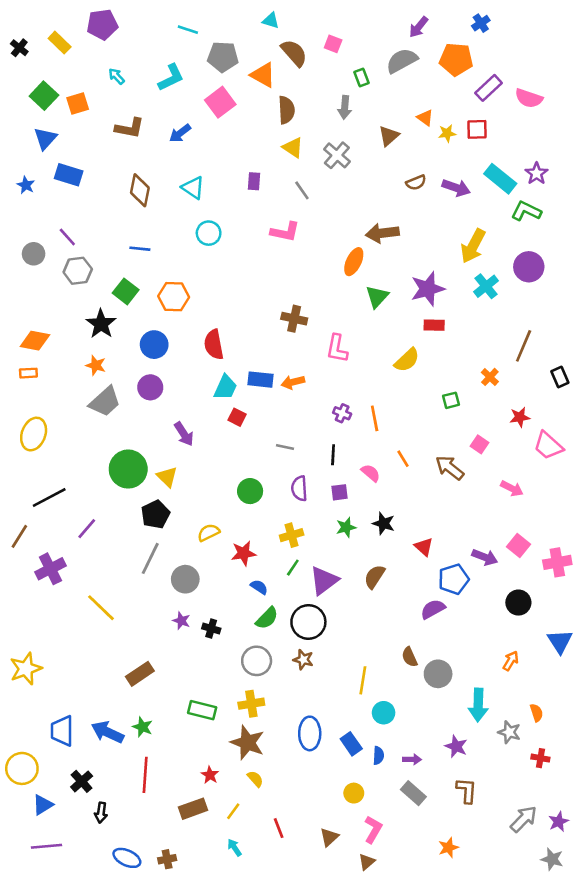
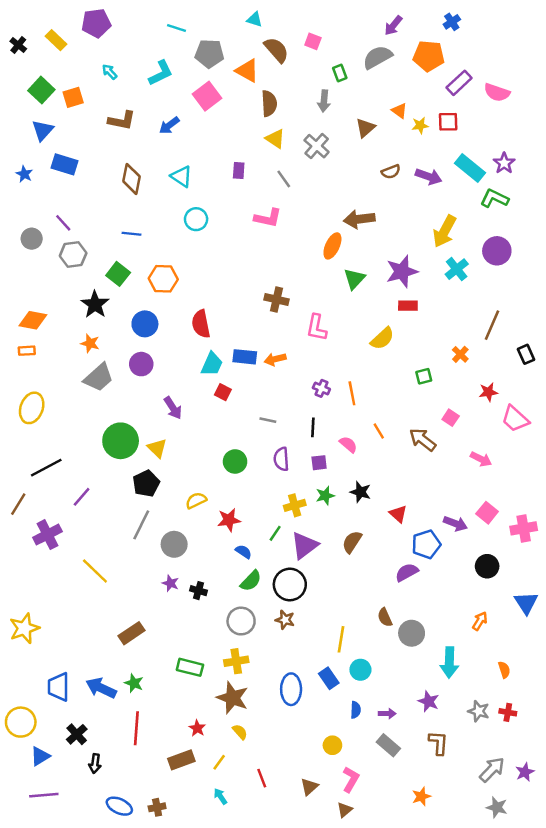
yellow cross: (292, 535) -> (295, 505), moved
gray star: (509, 732) -> (479, 711), moved
blue rectangle: (351, 744) -> (329, 678), moved
gray star: (552, 859) -> (497, 807), moved

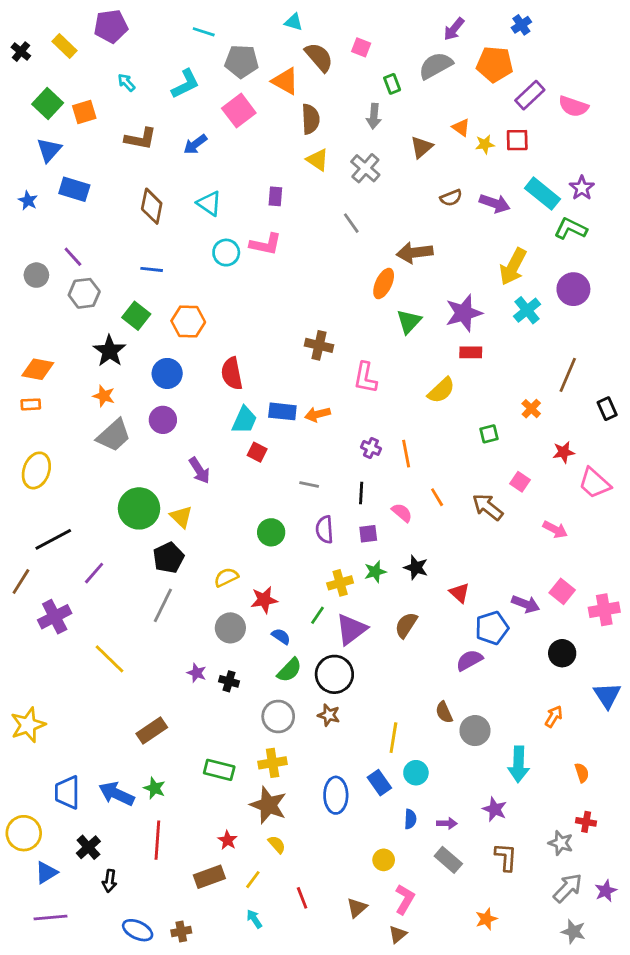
gray line: (284, 179) -> (351, 223), moved
pink L-shape: (268, 218) -> (266, 244), moved
gray circle: (174, 544) -> (230, 628), moved
gray star: (479, 711) -> (561, 843), moved

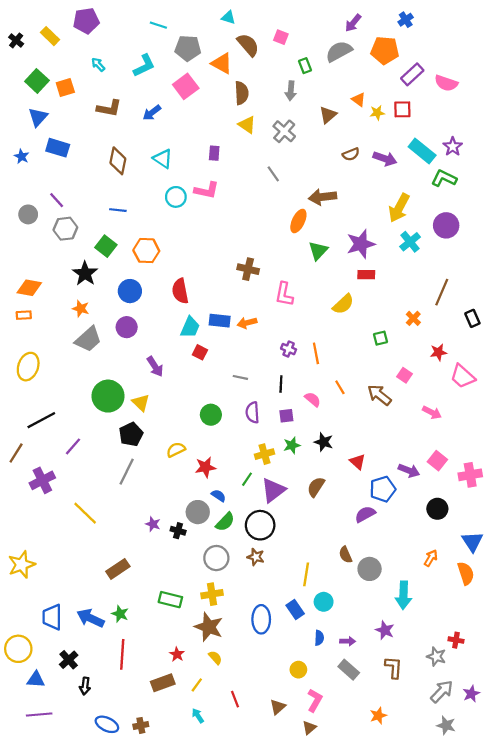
gray circle: (230, 628) -> (198, 512), moved
orange semicircle: (582, 773) -> (466, 573), moved, size x1.5
blue triangle: (46, 873) -> (36, 679), turned 36

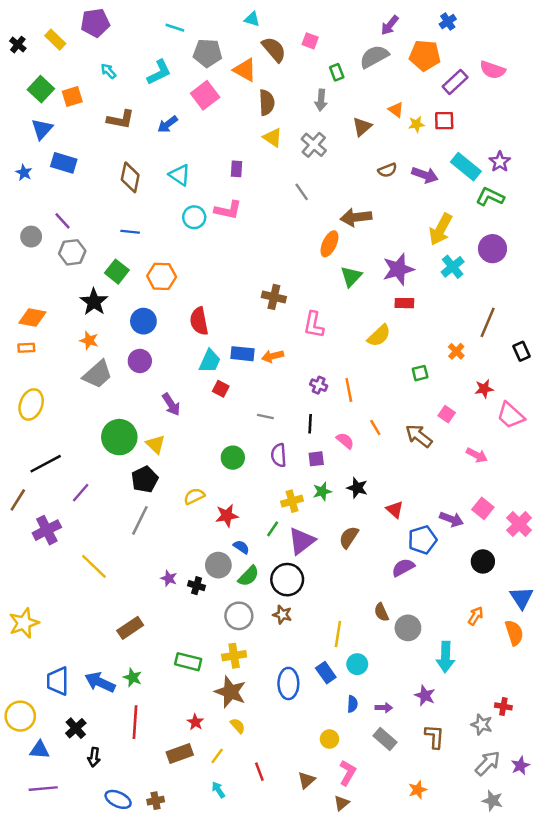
pink semicircle: (446, 83) -> (493, 70), moved
pink cross: (470, 475) -> (519, 524), turned -35

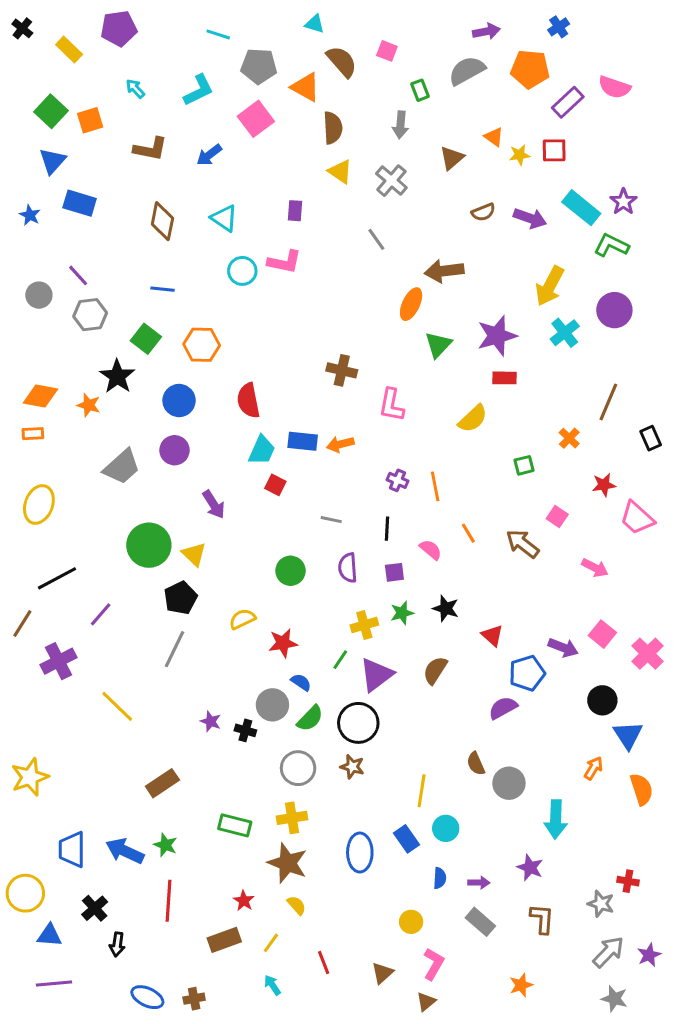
purple arrow: (390, 25) -> (486, 31), turned -140
black cross: (18, 45) -> (22, 28), moved
orange star: (89, 340) -> (89, 405), moved
blue triangle: (521, 598) -> (628, 735), moved

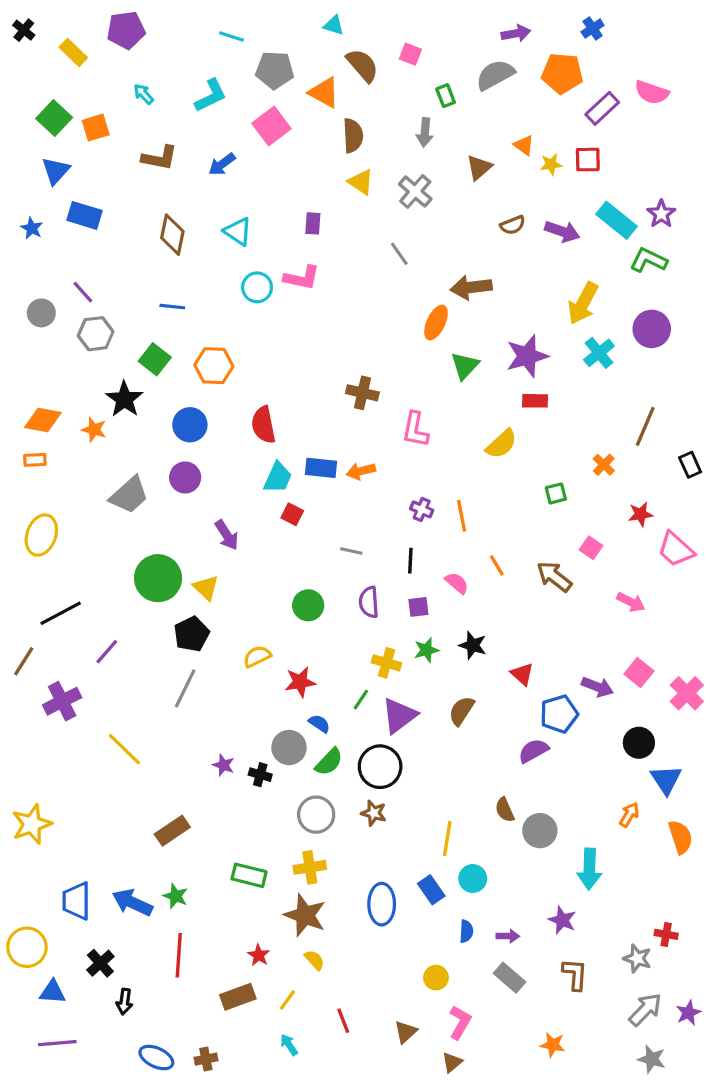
yellow cross: (364, 625) -> (386, 663), turned 32
orange star: (521, 985) -> (553, 1045), turned 30

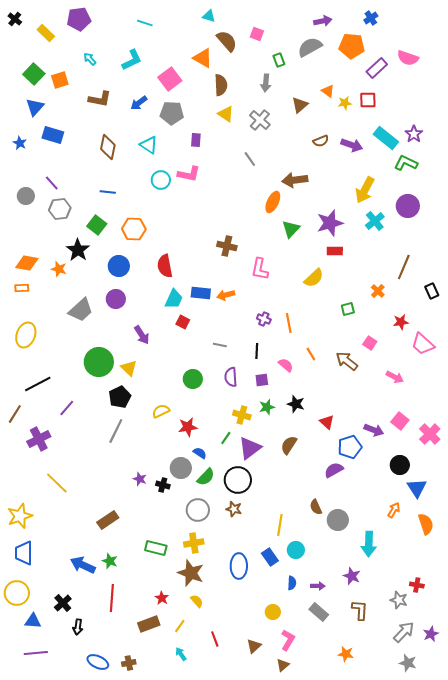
gray pentagon: (275, 70) -> (172, 113), moved
yellow line: (124, 749) -> (57, 483), moved
blue trapezoid: (76, 901) -> (24, 553), moved

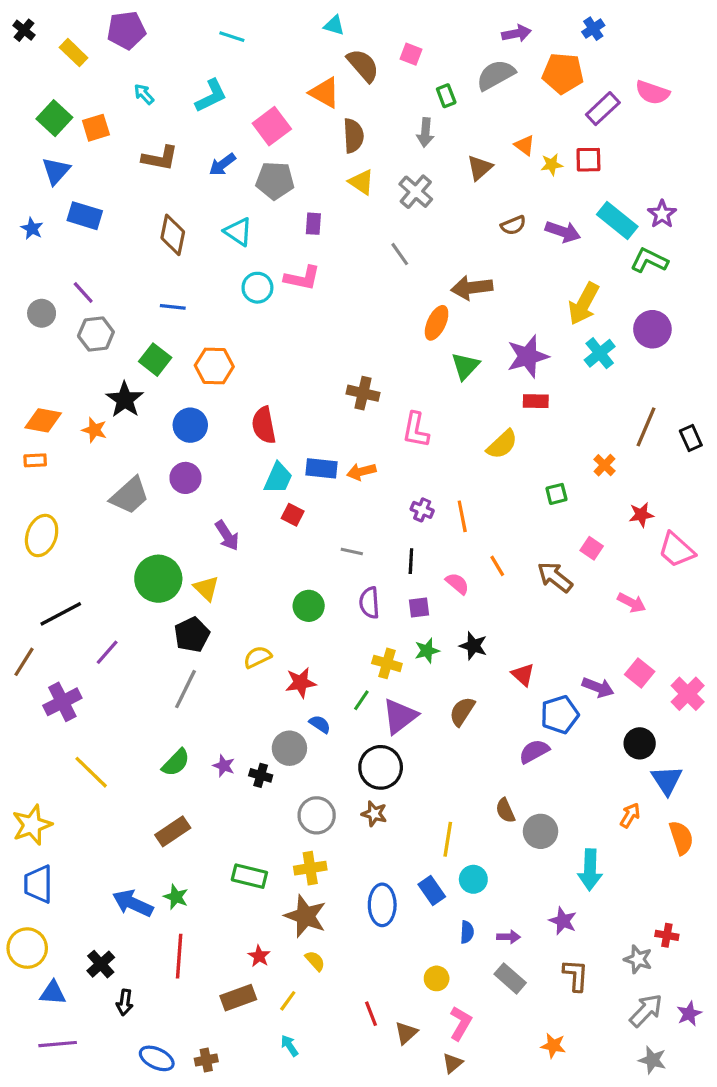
black rectangle: (432, 291) -> (691, 438), moved
green semicircle: (206, 477) -> (176, 763), moved
red line: (215, 639) -> (371, 1014), moved

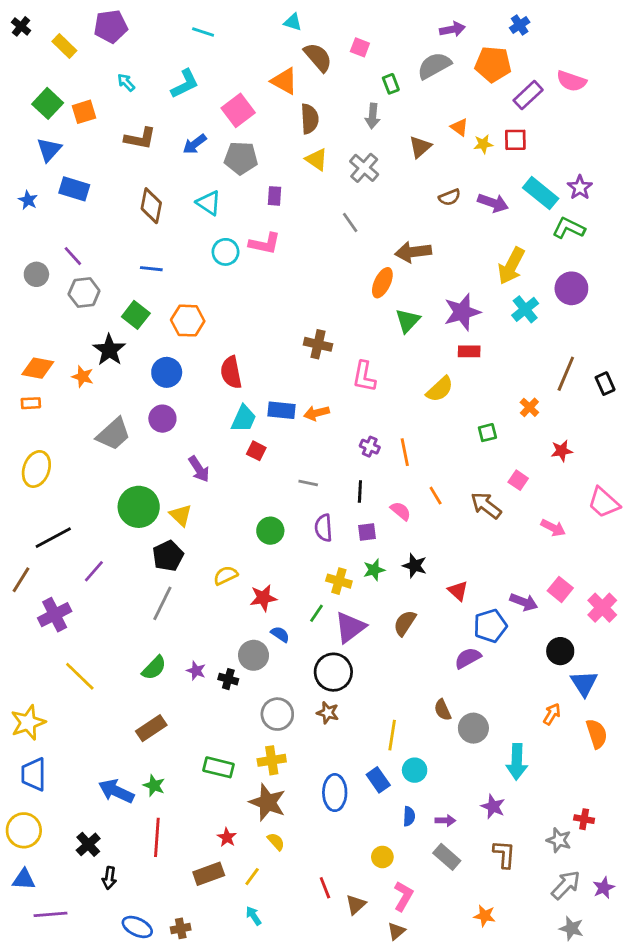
pink trapezoid: (676, 550) -> (604, 503), moved
blue triangle: (53, 993) -> (24, 879), moved

